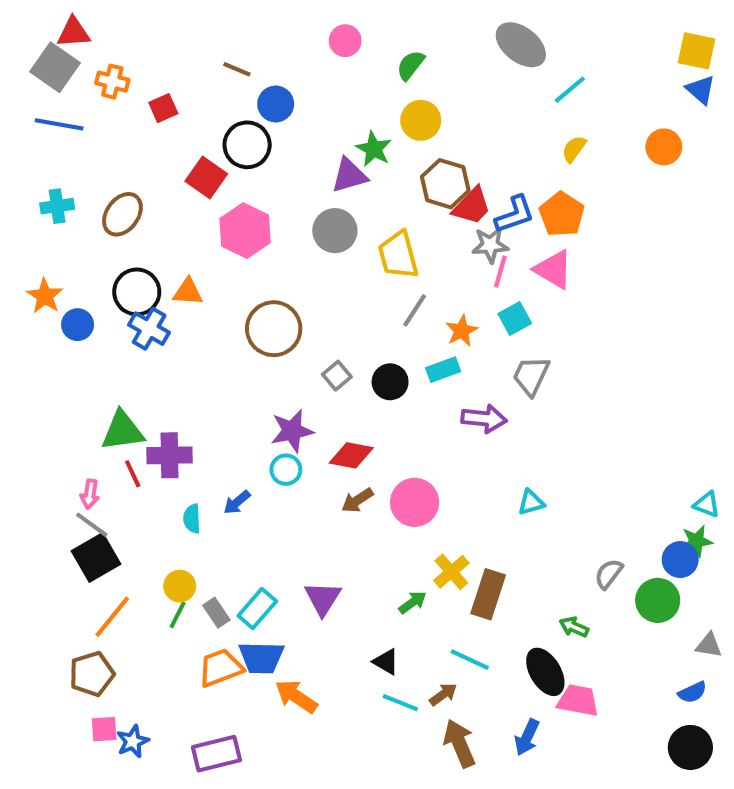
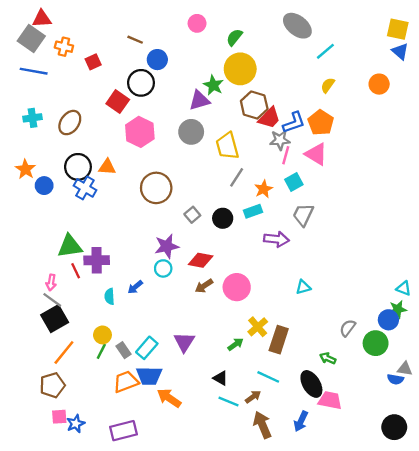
yellow circle: (421, 120) -> (240, 69), size x1.4
blue semicircle: (692, 692) -> (395, 379), moved, turned 35

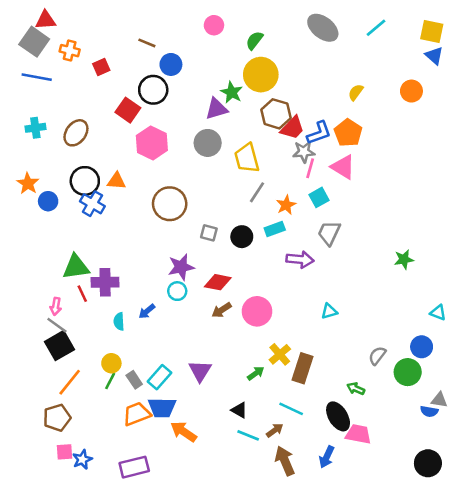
cyan line: (325, 51) -> (376, 28), moved
gray square: (192, 215) -> (209, 233), turned -35
green star: (398, 309) -> (404, 259), moved

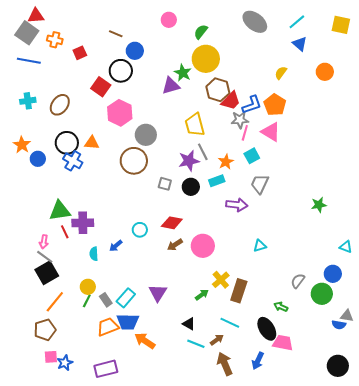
blue triangle: (434, 56) -> (300, 44), moved
gray circle: (208, 143) -> (146, 135), moved
gray line: (257, 192) -> (203, 152), turned -60
purple star: (181, 267) -> (189, 161), moved

